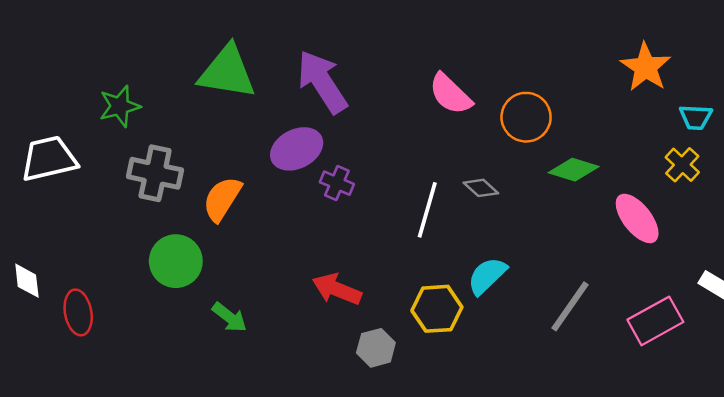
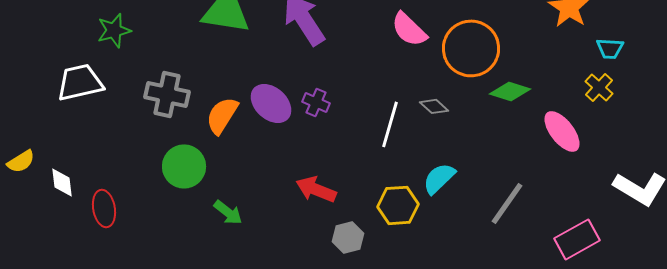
green star: (120, 106) -> (114, 30), moved
orange circle: (526, 117) -> (471, 48), size x1.4
purple ellipse: (297, 149) -> (271, 103), moved, turned 69
pink rectangle: (655, 321) -> (577, 239), moved

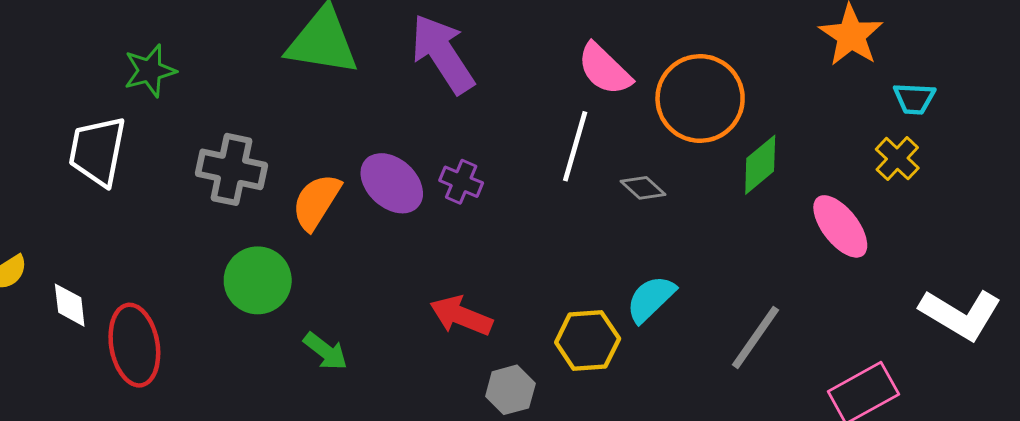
white trapezoid: (80, 82) -> (97, 151), turned -66
green diamond: (510, 91) -> (760, 165), turned -57
white line: (390, 124) -> (575, 146), moved
red ellipse: (104, 208) -> (134, 345), size x1.4

